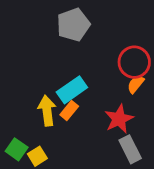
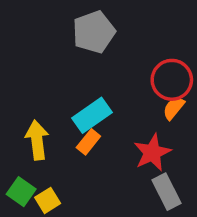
yellow arrow: (47, 111) -> (37, 140), moved

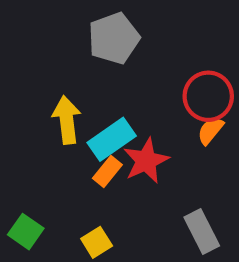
yellow arrow: (37, 140) -> (67, 120), moved
red star: (152, 153) -> (146, 161), moved
yellow square: (48, 200) -> (97, 242), moved

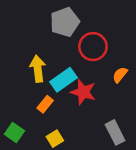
red circle: (208, 96) -> (93, 47), moved
red star: (146, 161) -> (83, 92), turned -30
orange rectangle: (107, 171) -> (45, 104), moved

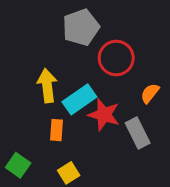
orange rectangle: (45, 104) -> (56, 130), turned -35
gray rectangle: (115, 132) -> (138, 133), moved

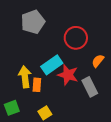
gray pentagon: (81, 27) -> (33, 22), moved
yellow arrow: (47, 86) -> (25, 77), moved
green square: (18, 165) -> (12, 108), turned 35

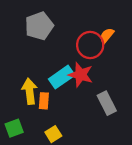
orange semicircle: (98, 61) -> (107, 35), moved
red star: (68, 75) -> (81, 75), moved

